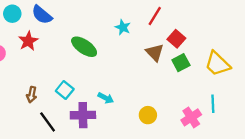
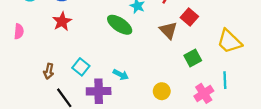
red star: (28, 41) -> (62, 21), moved
green ellipse: (84, 47) -> (120, 25), moved
green square: (181, 63) -> (193, 58), moved

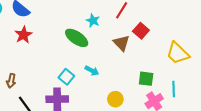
green square: (193, 58) -> (146, 79), moved, turned 35
cyan square: (81, 67) -> (66, 77), moved
cyan arrow: (121, 75) -> (92, 71), moved

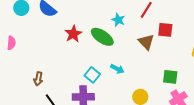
red square: (141, 31) -> (165, 30), turned -35
red star: (23, 35) -> (73, 34), moved

